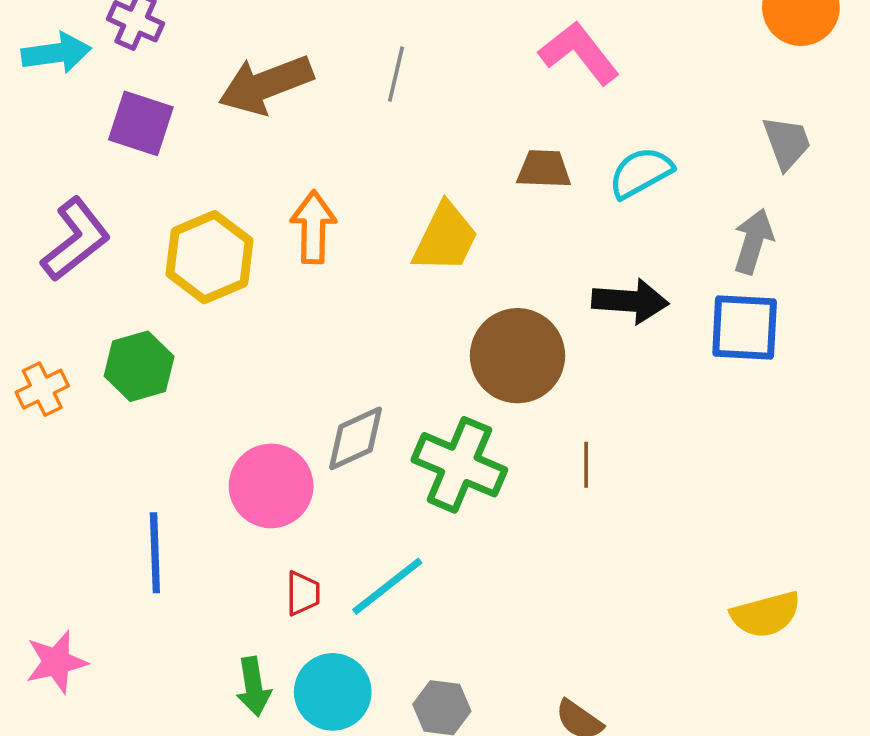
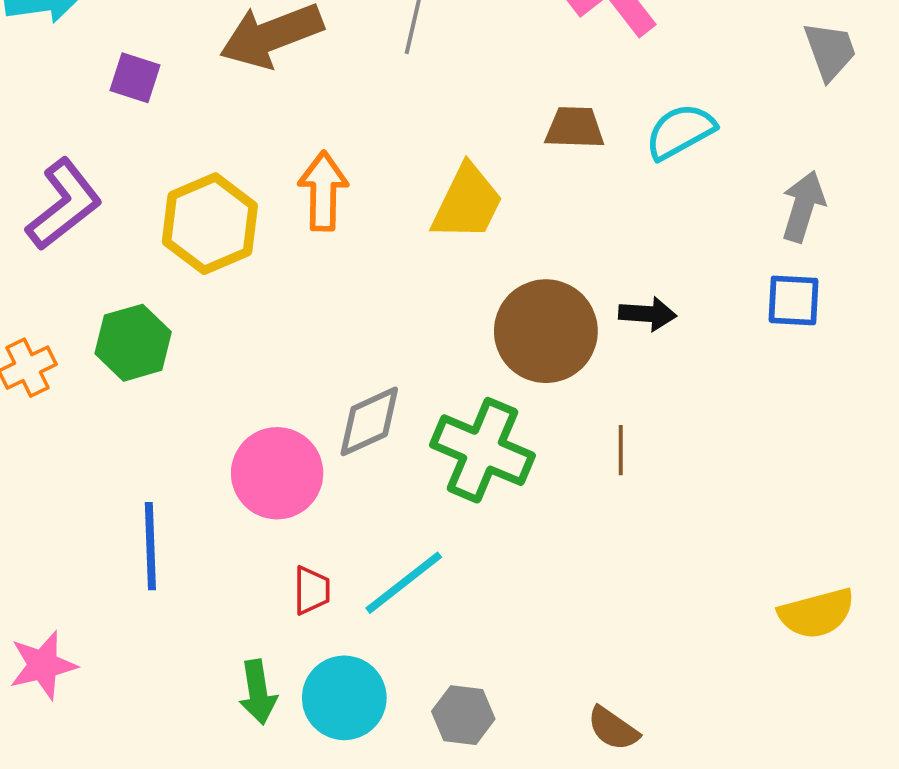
purple square: (141, 123) -> (135, 78), size x0.7
gray trapezoid: (787, 143) -> (830, 51), moved
black arrow: (630, 301) -> (648, 314), moved, size x0.7
blue square: (745, 328) -> (794, 300), size x0.7

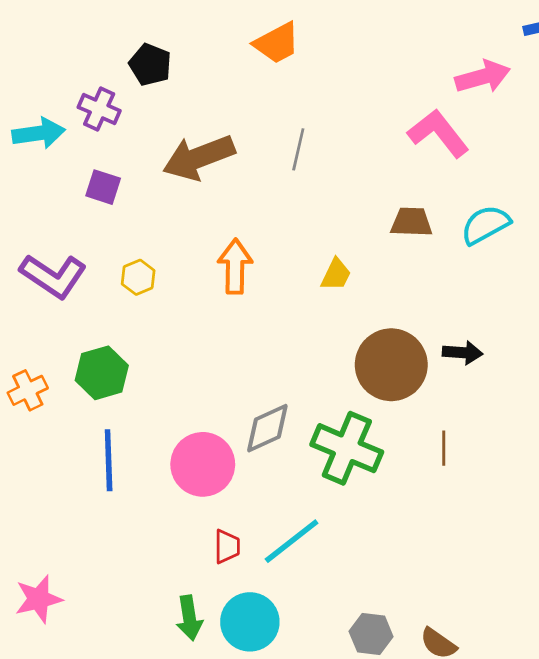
yellow trapezoid: (467, 203) -> (336, 275), size x0.6
purple L-shape: (64, 204) -> (53, 276), turned 72
yellow hexagon: (210, 224) -> (138, 277), moved, size x0.5
blue line: (150, 546) -> (109, 460), moved
gray hexagon: (463, 715) -> (371, 634), moved

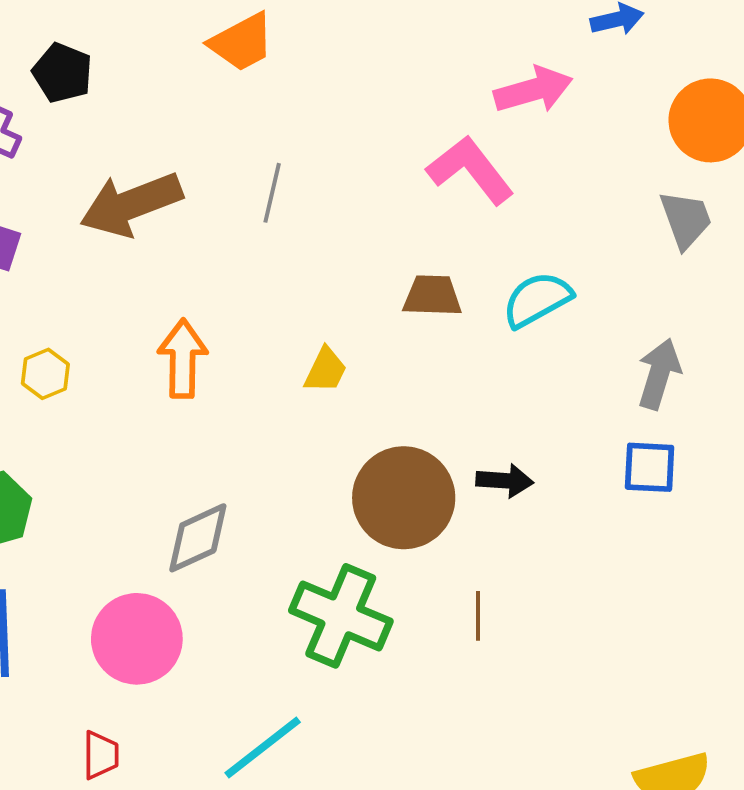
gray diamond: (267, 428) -> (198, 538), moved
red trapezoid: (227, 546) -> (101, 755), moved

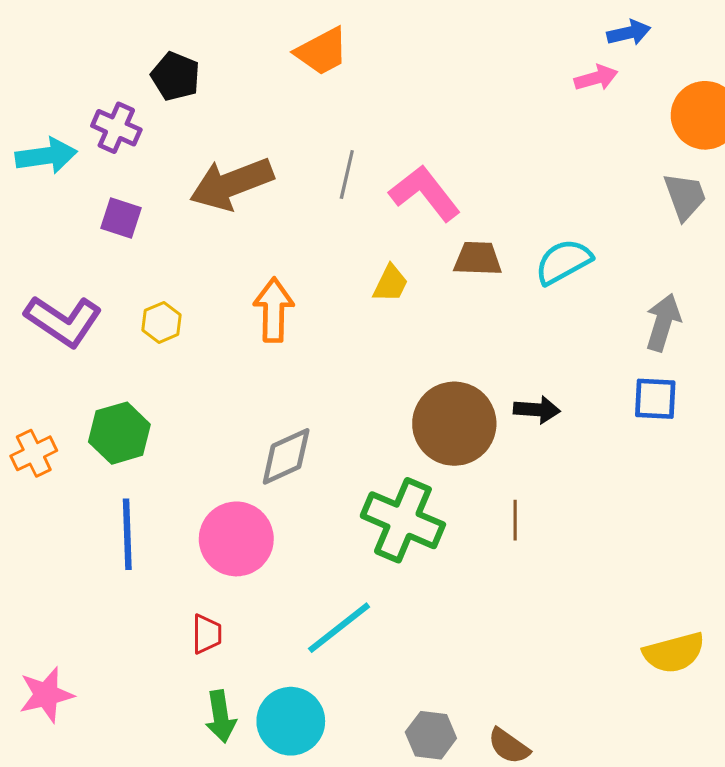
pink arrow: (533, 90) -> (596, 78), moved, size x0.7
pink L-shape: (470, 170) -> (425, 193), moved
yellow trapezoid: (326, 370) -> (390, 283), moved

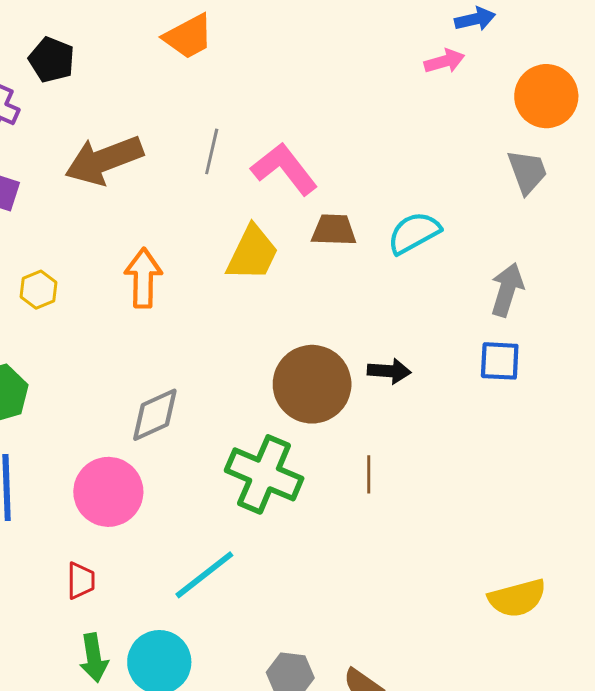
yellow trapezoid: (390, 283) -> (252, 253), size x1.6

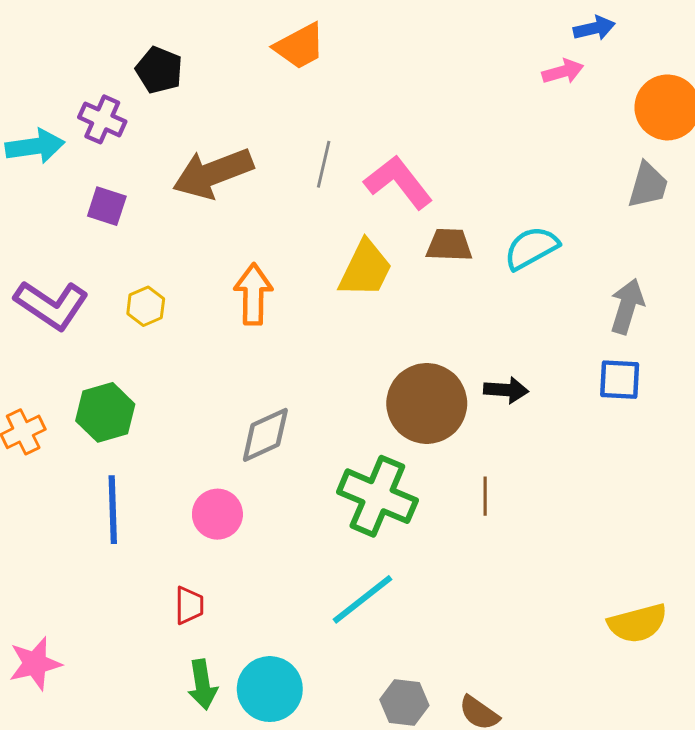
gray trapezoid: (527, 172) -> (648, 185), turned 36
pink circle: (108, 492) -> (217, 514), size x0.7
cyan line: (204, 575) -> (362, 599), moved

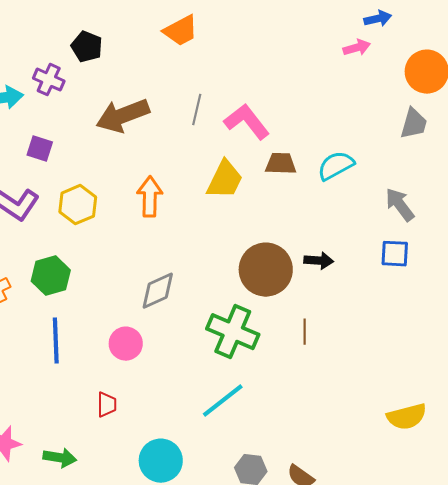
purple square: (107, 206) -> (40, 149), moved
yellow hexagon: (146, 306) -> (78, 205), size x1.5
gray arrow: (627, 306) -> (400, 205), turned -54
green arrow: (202, 685) -> (60, 458), moved, turned -72

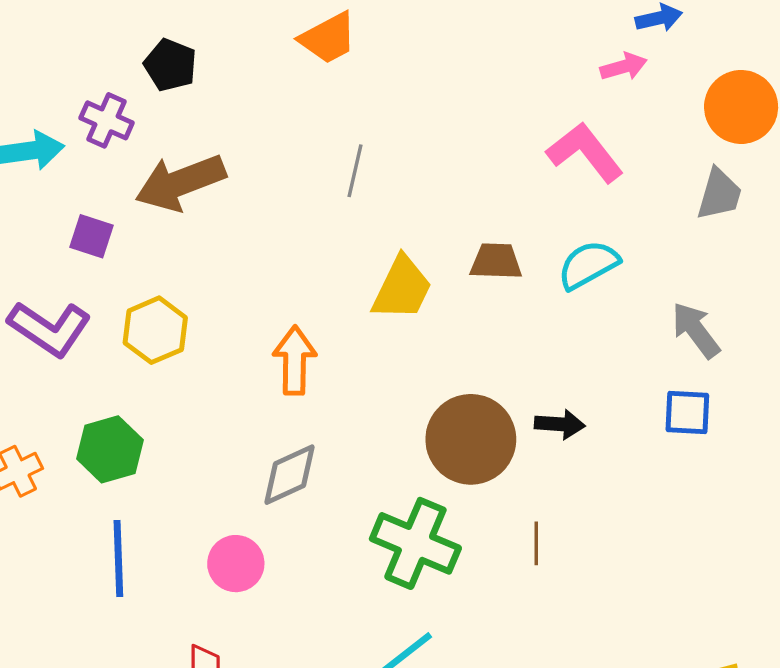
brown arrow: (123, 116) -> (180, 183), moved
pink L-shape: (247, 122) -> (585, 152), moved
orange arrow: (150, 197) -> (295, 360), moved

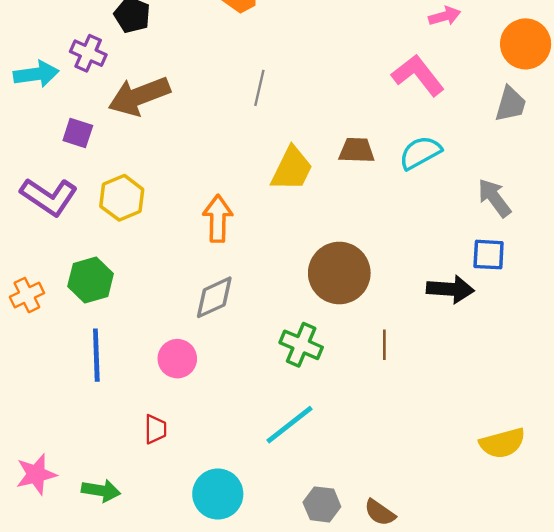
black arrow: (560, 424) -> (450, 289), moved, size x1.4
green cross: (415, 543) -> (301, 345), size x0.7

